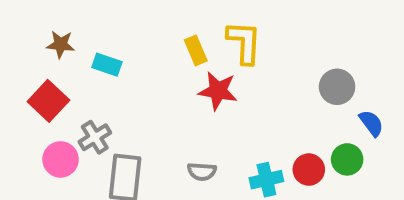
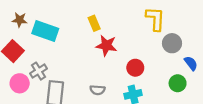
yellow L-shape: (244, 42) -> (155, 19), moved
cyan rectangle: (107, 65) -> (45, 31), size x1.6
red circle: (309, 170) -> (135, 68), moved

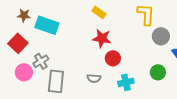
yellow rectangle: (94, 23) -> (99, 12), moved, turned -32
red circle: (135, 68) -> (113, 58), moved
green circle: (178, 83) -> (158, 72), moved

